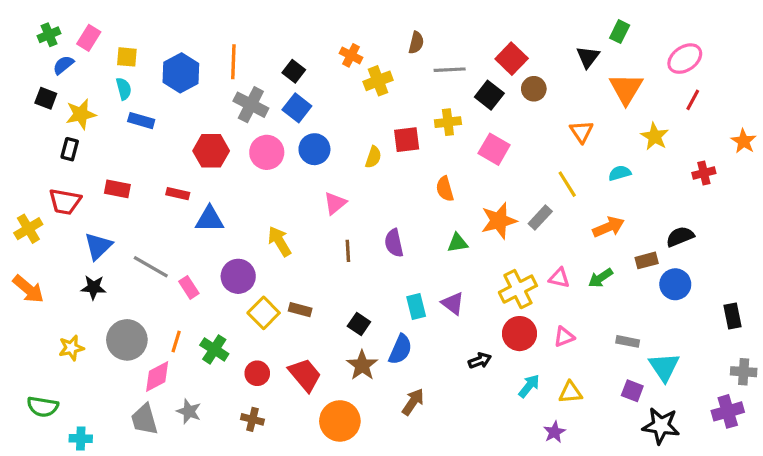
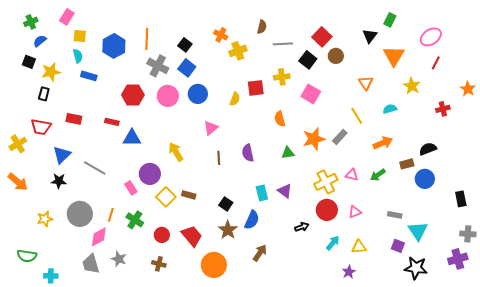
pink rectangle: (89, 38) -> (67, 17), moved
pink rectangle: (189, 287) -> (131, 188), moved

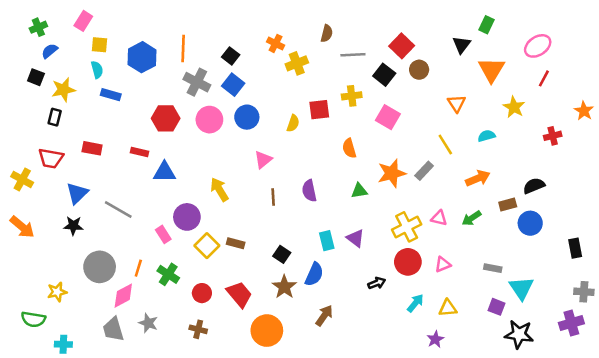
yellow cross: (18, 144) -> (22, 179), turned -30
yellow star: (45, 219) -> (57, 292), moved

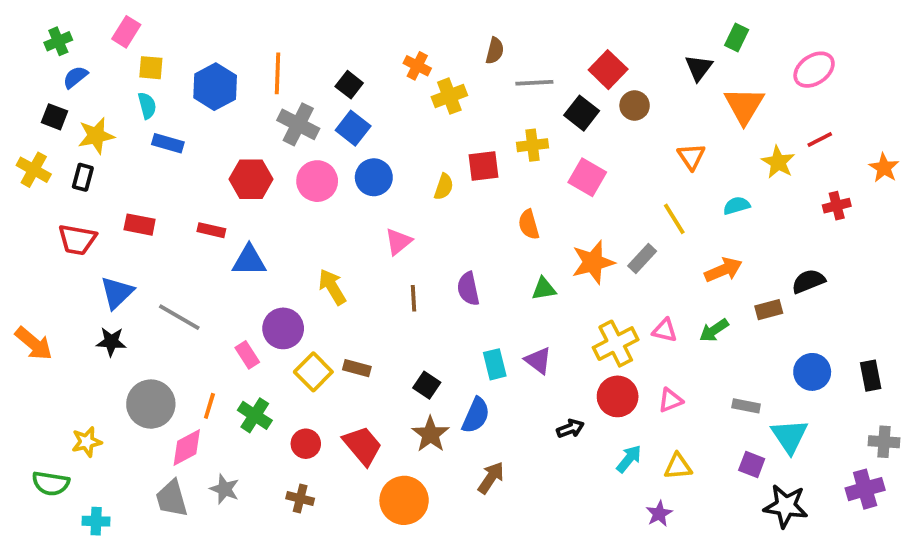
red line: (544, 78) -> (820, 139), moved, turned 35
yellow cross: (22, 179) -> (34, 170), moved
blue circle: (530, 223) -> (812, 372), moved

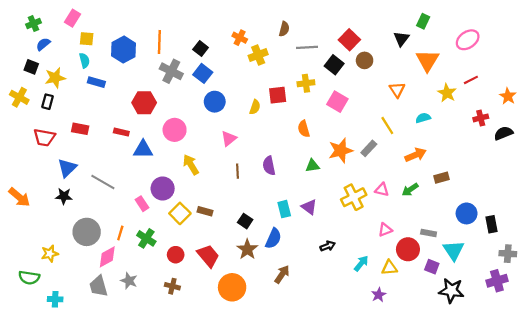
pink circle: (317, 181) -> (175, 130), moved
black semicircle: (808, 281) -> (503, 133), moved
black rectangle: (871, 376) -> (492, 224), moved
red circle: (618, 396) -> (408, 249), moved

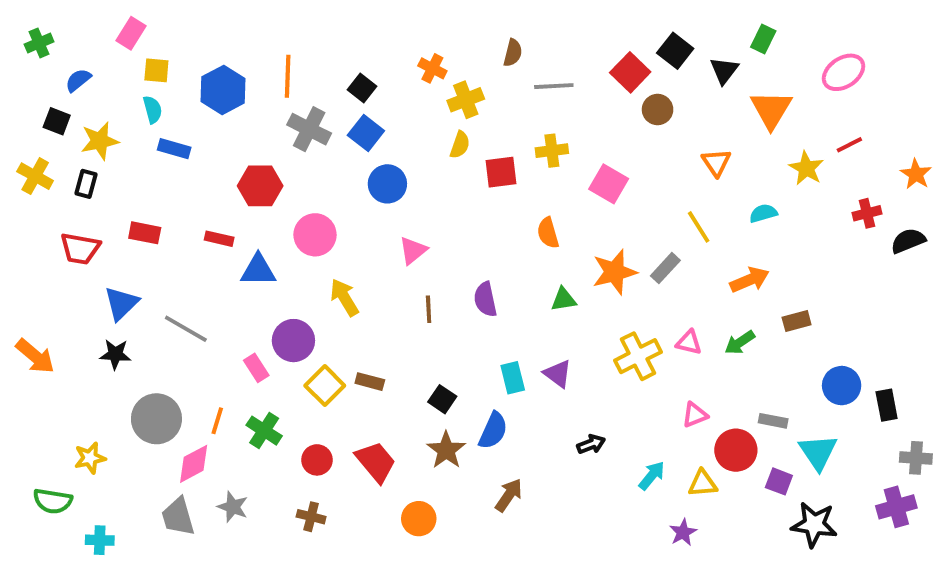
green cross: (33, 24) -> (39, 43), moved
black square: (334, 65) -> (675, 51), moved
yellow semicircle: (255, 107) -> (460, 145), moved
orange circle: (232, 287) -> (419, 519), size x0.7

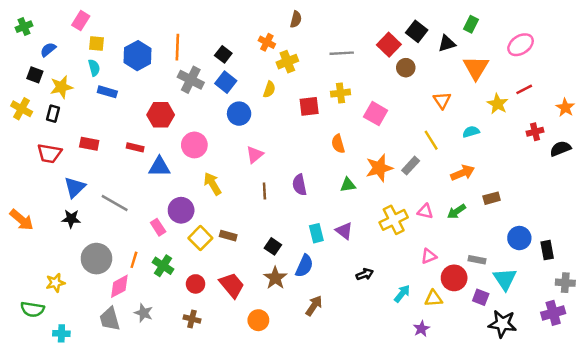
brown semicircle: (513, 53) -> (296, 19), moved
black triangle: (724, 70) -> (447, 43), turned 36
yellow semicircle: (460, 145) -> (269, 89), moved

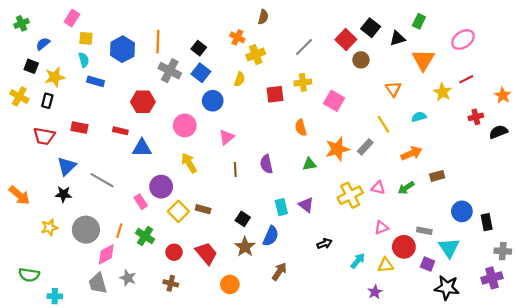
gray line: (342, 53) -> (304, 47), turned -42
pink circle: (194, 145) -> (185, 125), moved
yellow star: (55, 283) -> (49, 227), moved

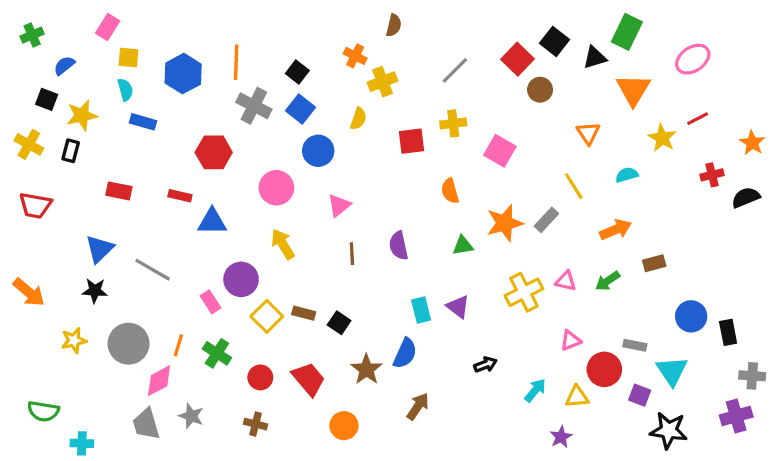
green rectangle: (419, 21) -> (627, 32), size x1.5
red trapezoid: (44, 136) -> (35, 205), moved
black square: (243, 219) -> (339, 323), moved

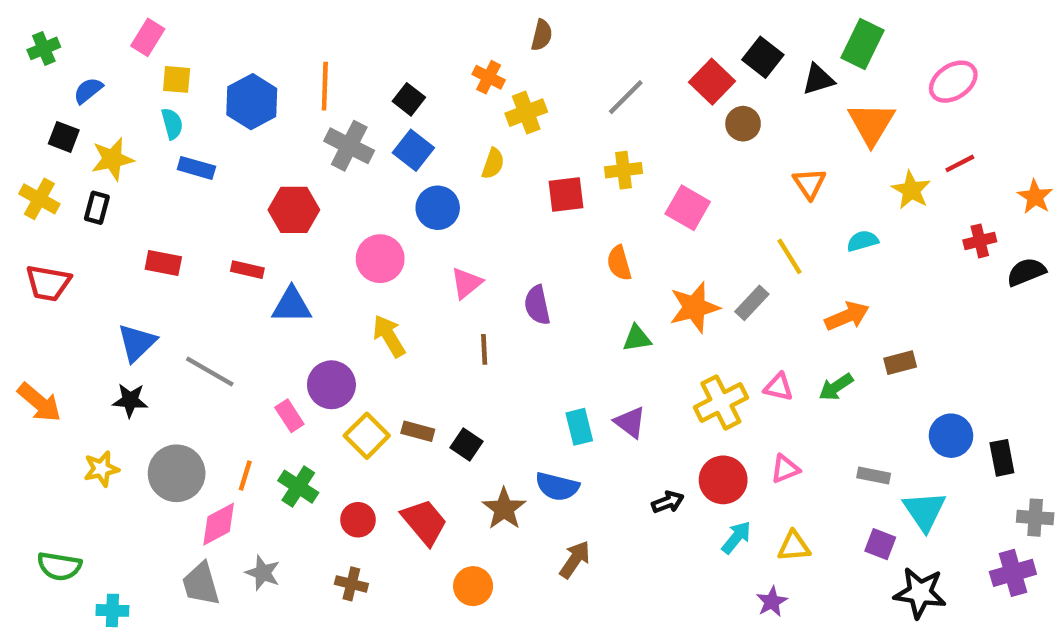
purple semicircle: (399, 246) -> (537, 305), moved
blue semicircle: (405, 353) -> (557, 487), turned 80
red circle: (604, 369) -> (723, 480), moved

